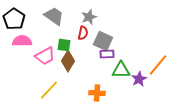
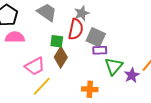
red semicircle: (83, 33) -> (76, 29), size x1.5
pink trapezoid: (45, 56) -> (35, 66), moved
green triangle: (121, 70) -> (114, 66), turned -48

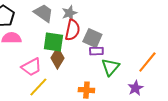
gray star: (82, 13) -> (69, 13), moved
green square: (57, 41) -> (53, 42), size x1.5
purple star: (132, 75) -> (135, 88), moved

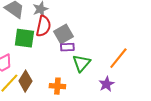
gray square: (92, 38) -> (63, 34), turned 36
brown diamond: (57, 58) -> (25, 81), moved

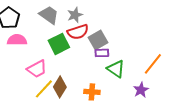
red semicircle: (43, 26) -> (78, 32), turned 60
green square: (24, 38) -> (59, 44), turned -35
green triangle: (81, 63) -> (116, 69), turned -36

